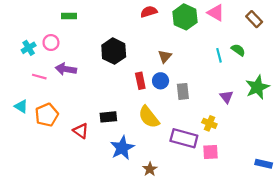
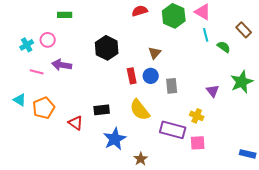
brown rectangle: (254, 19) -> (244, 30), moved
cyan line: (219, 55) -> (206, 35), moved

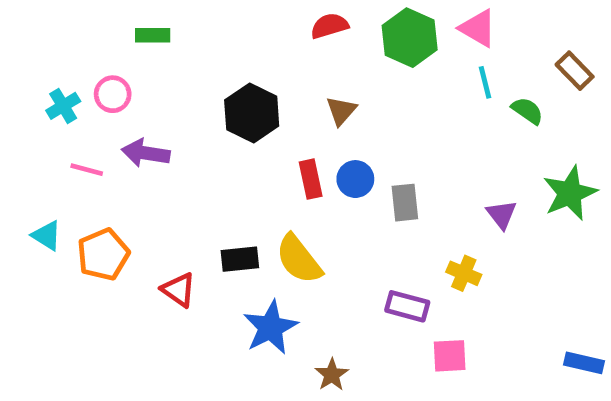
brown triangle: (155, 53) -> (341, 111), moved
yellow semicircle: (140, 110) -> (299, 259), moved
purple rectangle: (173, 130) -> (407, 306), size x0.7
pink square: (198, 143) -> (450, 356), moved

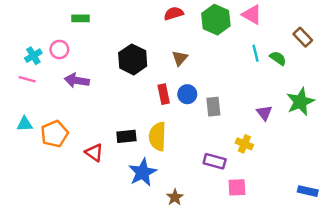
cyan line: (485, 82) -> (256, 53), moved
pink line: (87, 170) -> (27, 79), moved
cyan triangle: (47, 236) -> (25, 124), turned -35
yellow semicircle: (299, 259) -> (157, 136), turned 40

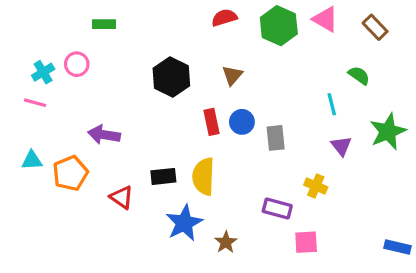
brown rectangle: (303, 37) -> (375, 27), moved
cyan line: (256, 53) -> (332, 104), moved
purple arrow: (77, 81) -> (104, 135), moved
brown star: (175, 197) -> (226, 242), moved

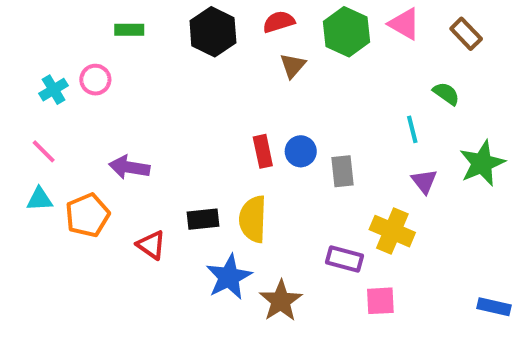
brown triangle: (232, 75) -> (293, 66), moved
black hexagon: (171, 77) -> (213, 32), moved
pink line: (35, 103) -> (44, 151), moved, turned 30
yellow cross: (316, 186) -> (392, 231), size x1.5
brown star: (226, 242) -> (281, 301), size x1.5

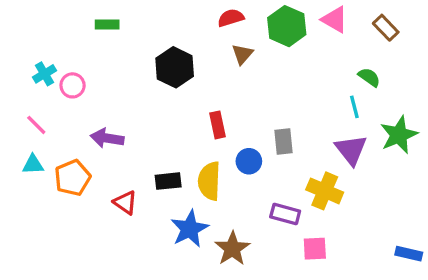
black hexagon: (213, 32) -> (175, 67), moved
pink circle: (95, 80) -> (73, 85), moved
cyan line: (412, 129) -> (354, 107), moved
blue circle: (301, 151) -> (249, 161), moved
purple triangle: (424, 181) -> (351, 150), size x1.5

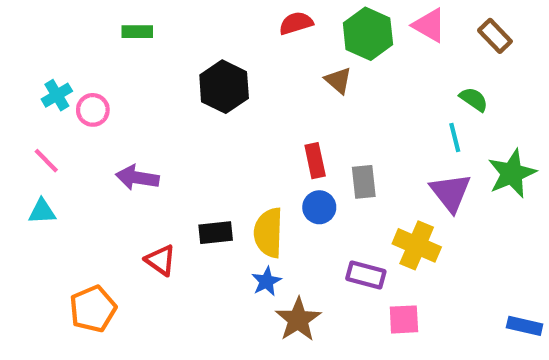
brown triangle: (242, 54) -> (338, 80), moved, turned -30
red rectangle: (218, 125) -> (315, 161), moved
orange pentagon: (73, 178) -> (93, 309), moved
blue star: (190, 229) -> (266, 281), moved, size x0.6

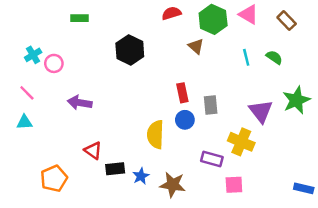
cyan line: (455, 137) -> (246, 57), moved
black rectangle: (216, 233) -> (115, 169), moved
blue star: (266, 281) -> (141, 176), moved
brown star: (298, 319) -> (173, 185), turned -30

